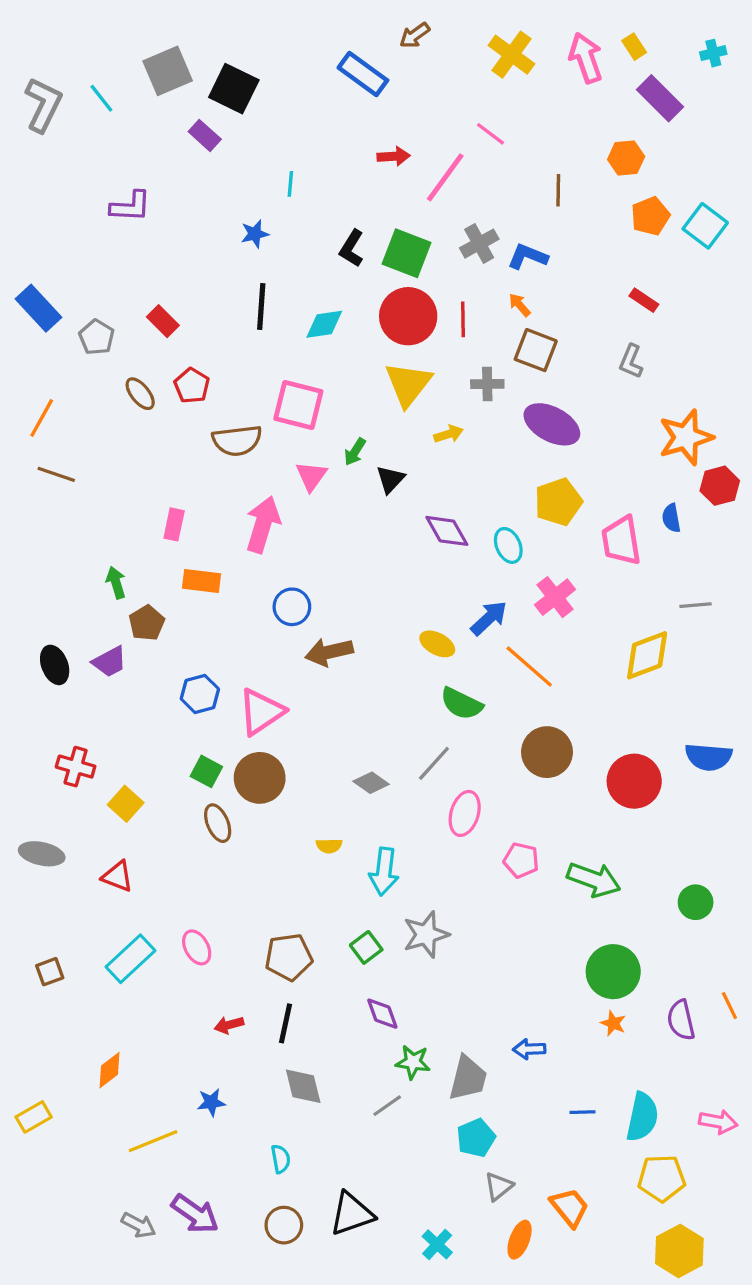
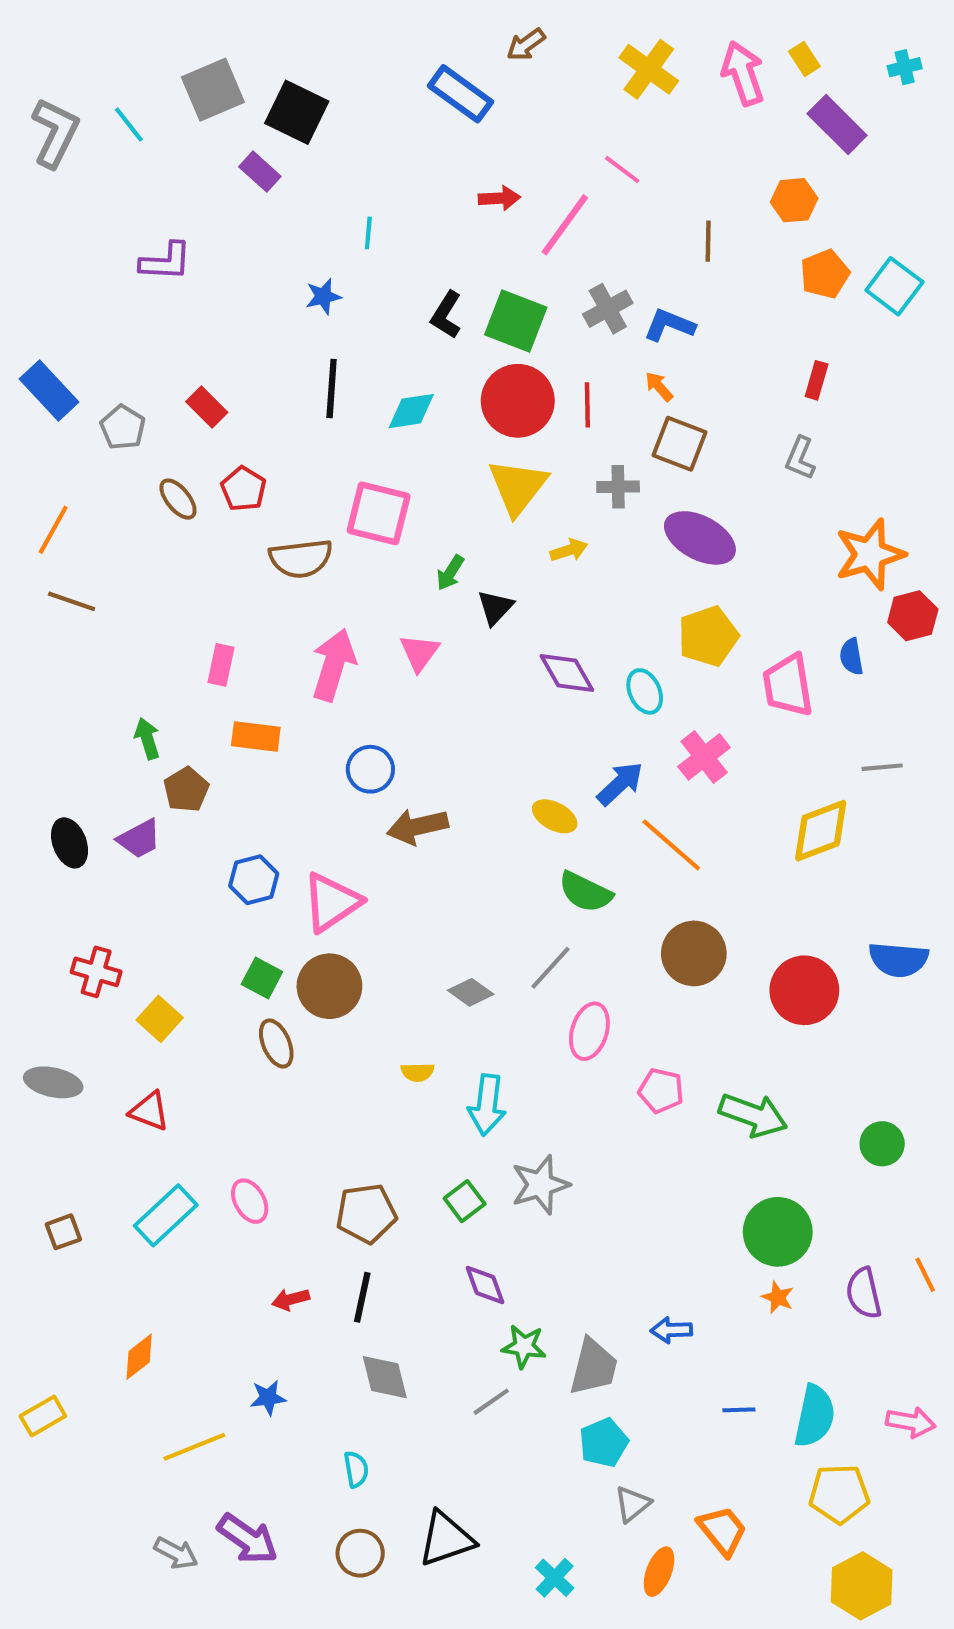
red rectangle: (644, 300) -> (817, 380), turned 72
pink triangle: (311, 476) -> (420, 653), moved

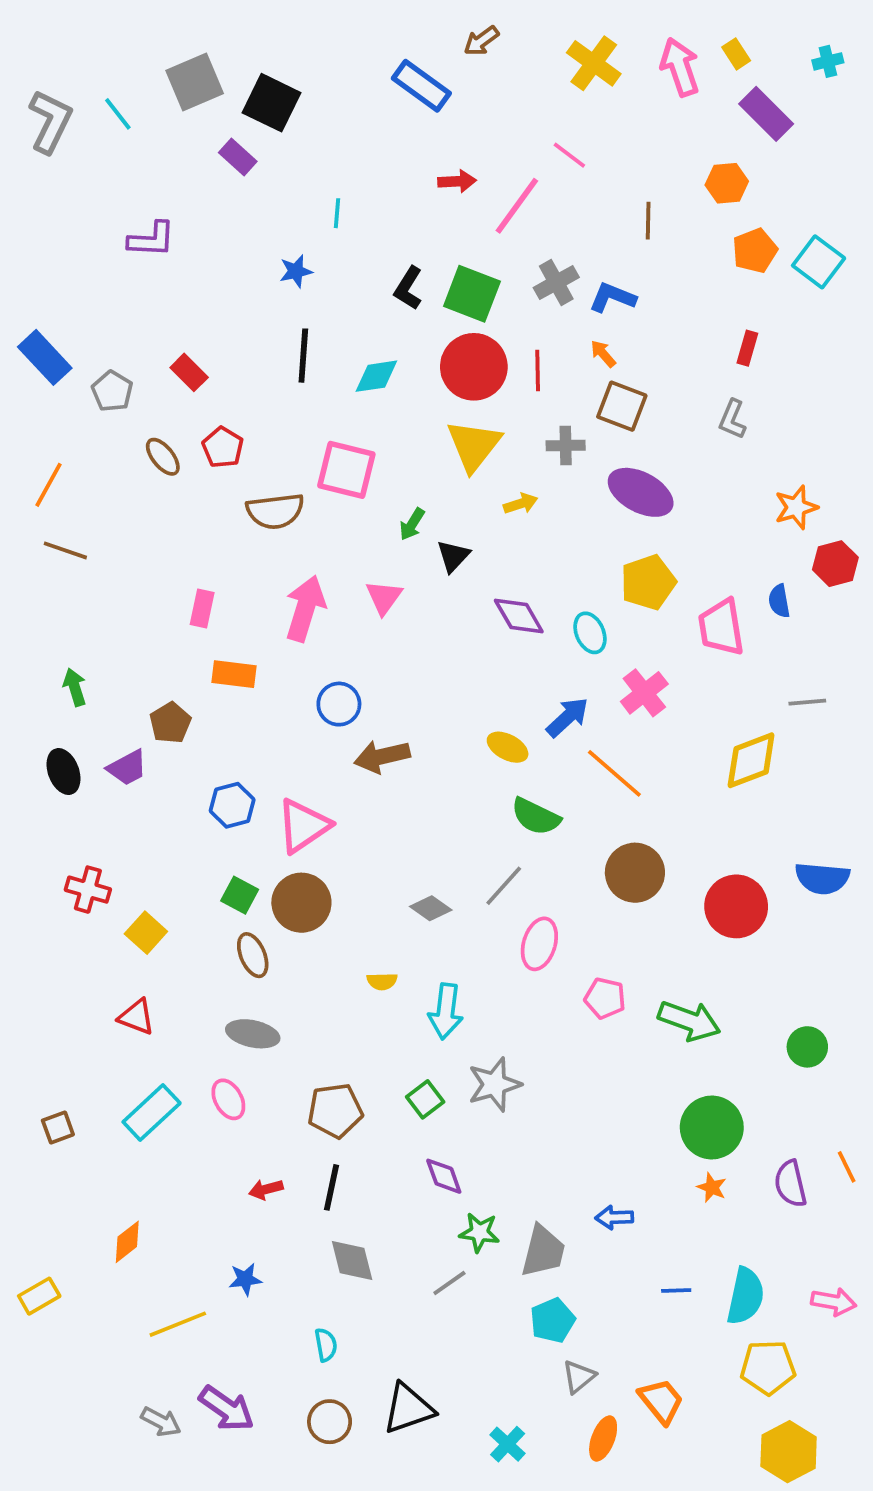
orange star: (870, 554) -> (796, 507), size x0.7
green arrow: (147, 739) -> (75, 687), moved
gray ellipse: (53, 1082) -> (253, 1034), moved

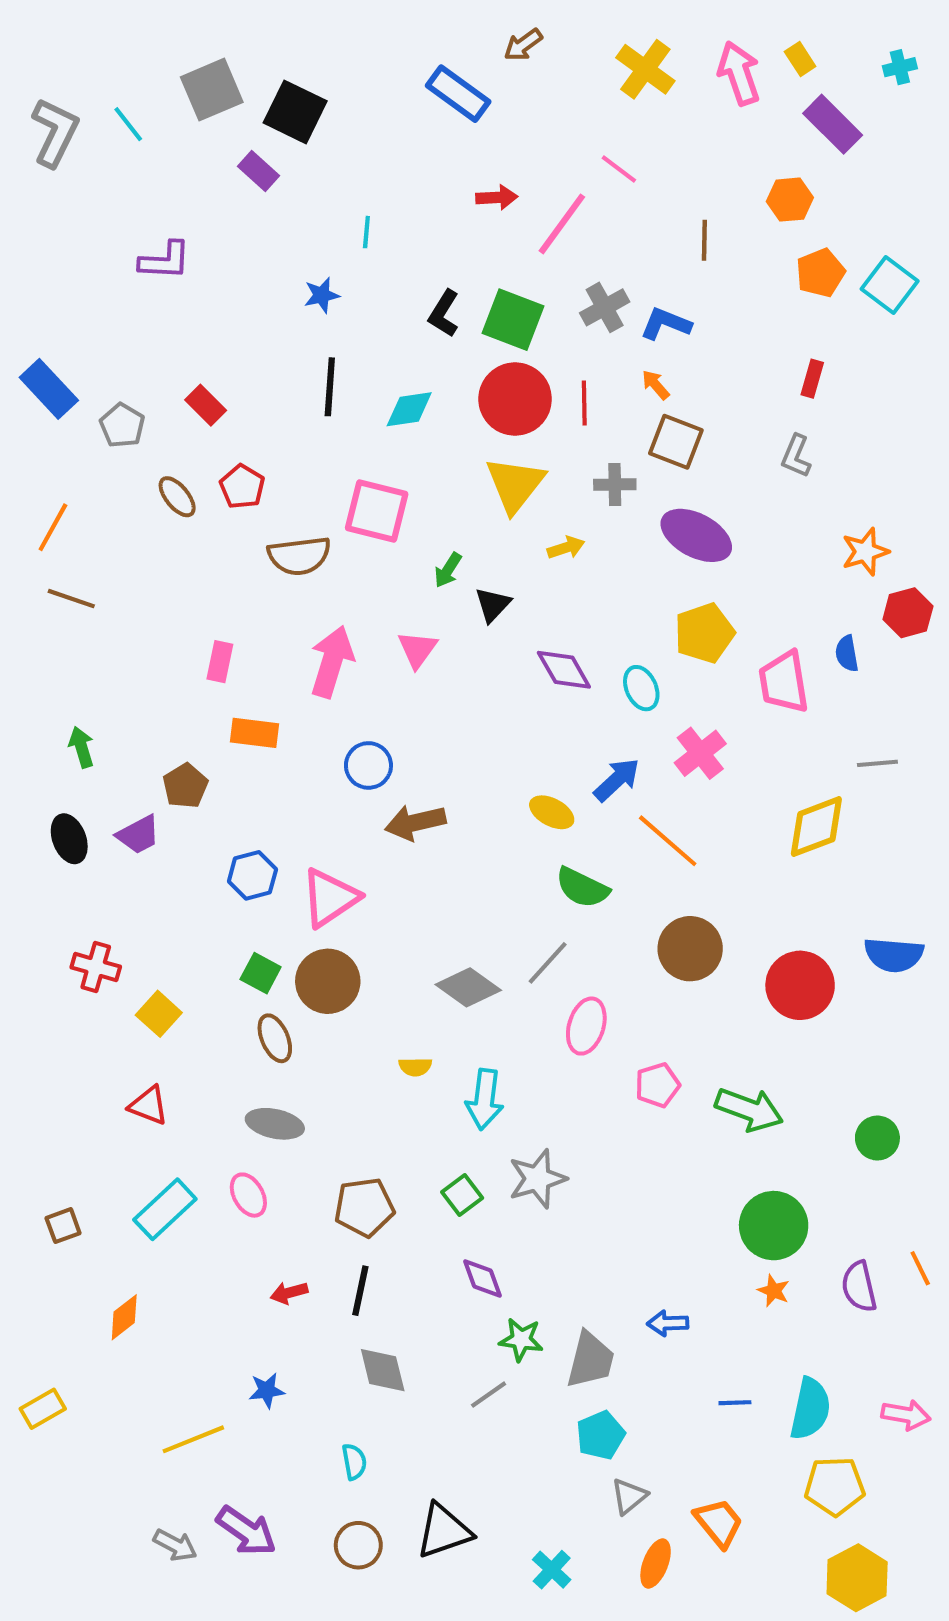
gray diamond: (431, 908) -> (468, 987), size x1.4
pink pentagon: (605, 998) -> (658, 1085), turned -30
orange diamond: (127, 1242) -> (124, 1317), moved

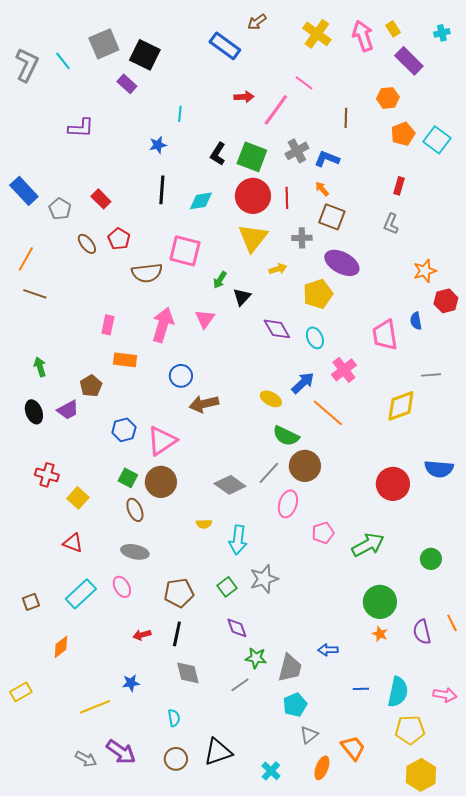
yellow pentagon: (704, 633) -> (318, 294), moved
brown circle: (690, 949) -> (305, 466), moved
green arrow: (749, 1110) -> (368, 545), turned -48

